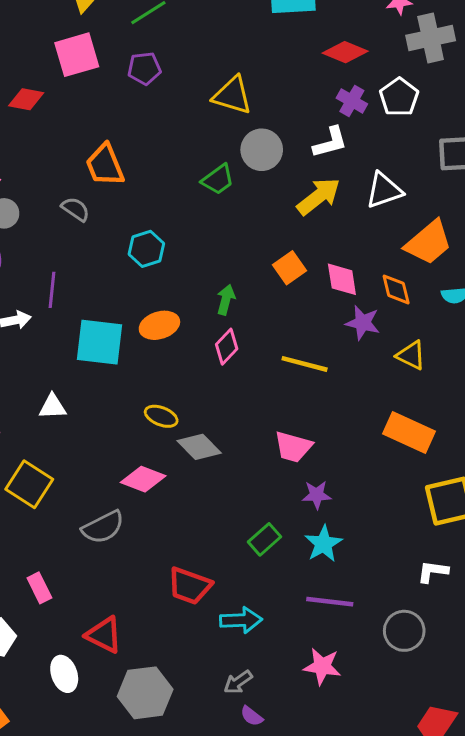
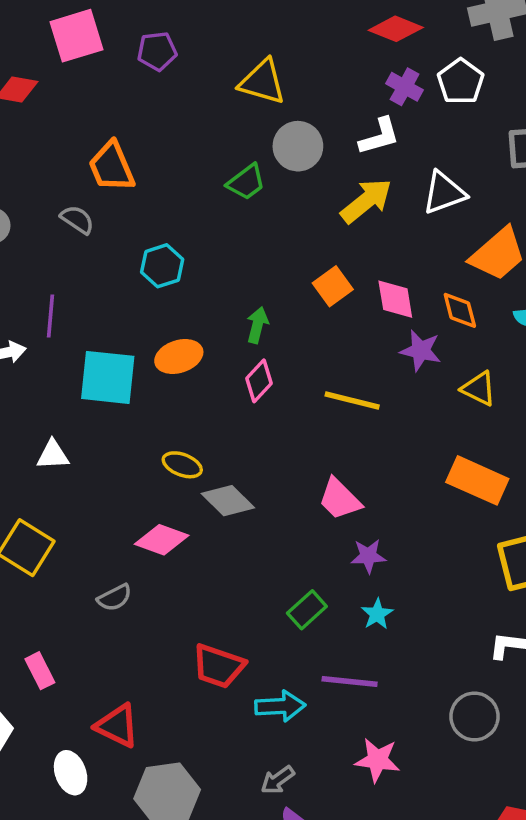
pink trapezoid: (293, 447) -> (340, 499), turned 30
gray semicircle: (103, 527) -> (115, 598), size x0.7
cyan star: (323, 544) -> (377, 614), size x0.7
purple line: (330, 602) -> (350, 682), moved

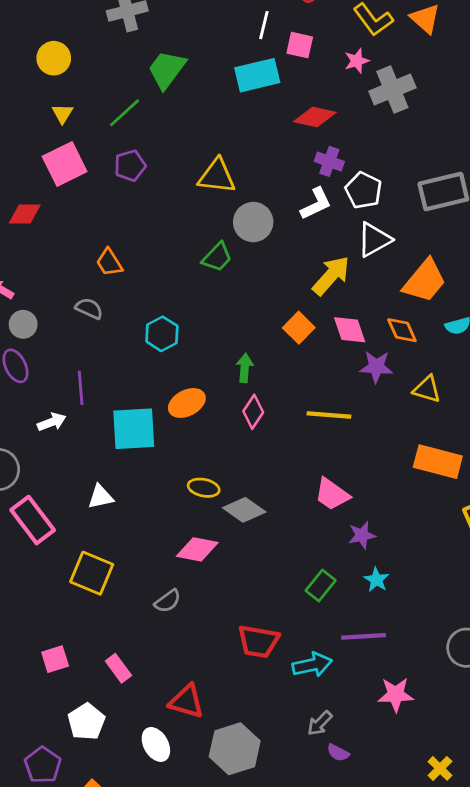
white pentagon: (461, 82) -> (363, 190), moved
orange trapezoid: (112, 167) -> (109, 262), size x0.7
yellow arrow: (366, 201) -> (331, 276), moved

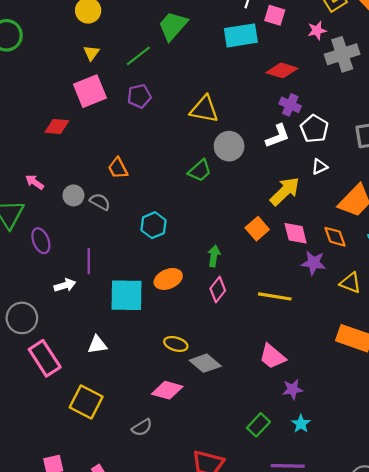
white triangle: (374, 240) -> (319, 167), size x0.6
gray circle: (23, 324) -> (73, 195), moved

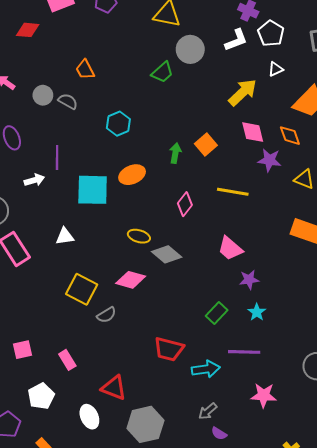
orange square: (257, 229) -> (206, 144), moved
pink diamond: (218, 290) -> (185, 204), moved
yellow square: (86, 402) -> (82, 289), moved

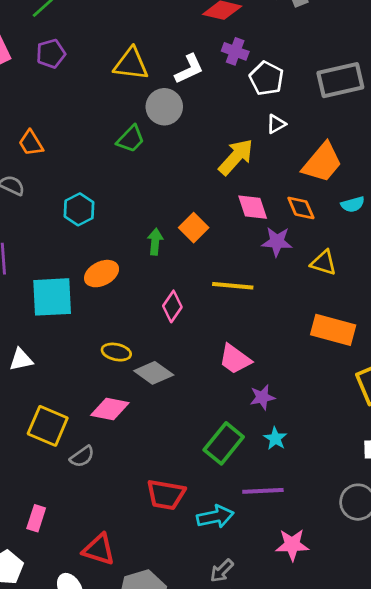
white L-shape: (236, 40) -> (189, 69), moved
green rectangle: (217, 313) -> (224, 443), size x1.4
pink rectangle: (67, 360) -> (36, 518), turned 54

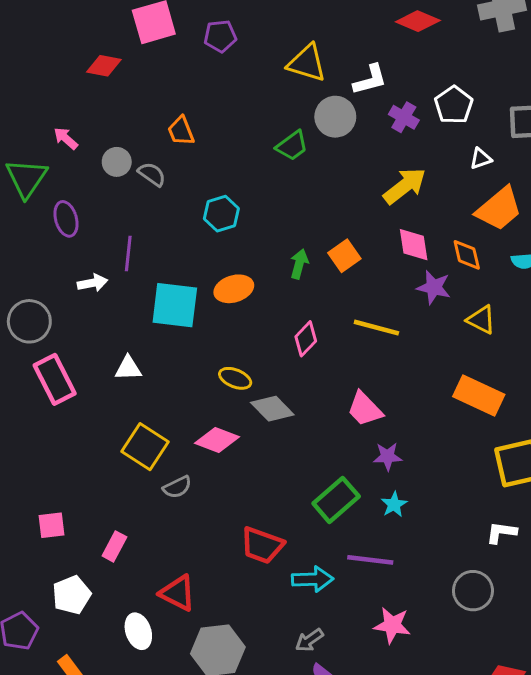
purple cross: (235, 51) -> (404, 117), moved
white triangle: (276, 124) -> (481, 159), moved

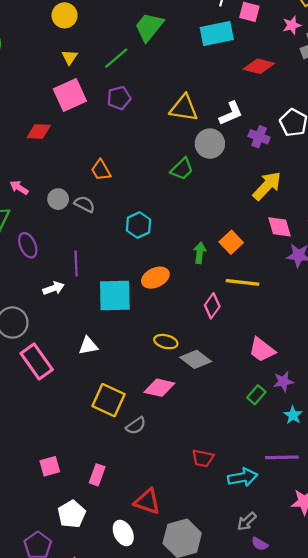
yellow line: (376, 328) -> (243, 282), moved
green rectangle: (336, 500) -> (256, 395), moved, size x0.6
red trapezoid: (262, 545) -> (203, 458), size x0.7

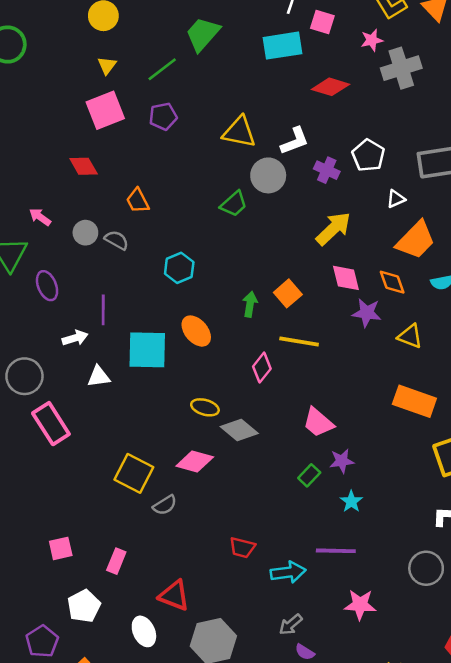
red diamond: (39, 132) -> (84, 166), moved, turned 55
orange ellipse: (155, 278) -> (196, 331), turned 72
white triangle: (88, 346) -> (99, 377), moved

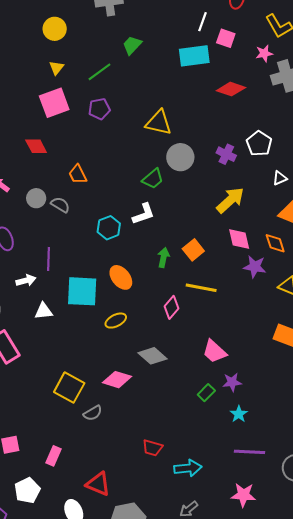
green trapezoid: (203, 34) -> (132, 45), size x0.7
white L-shape: (295, 141) -> (144, 214), moved
yellow ellipse: (205, 407) -> (116, 321), moved, turned -45
purple line: (336, 551) -> (250, 452), moved

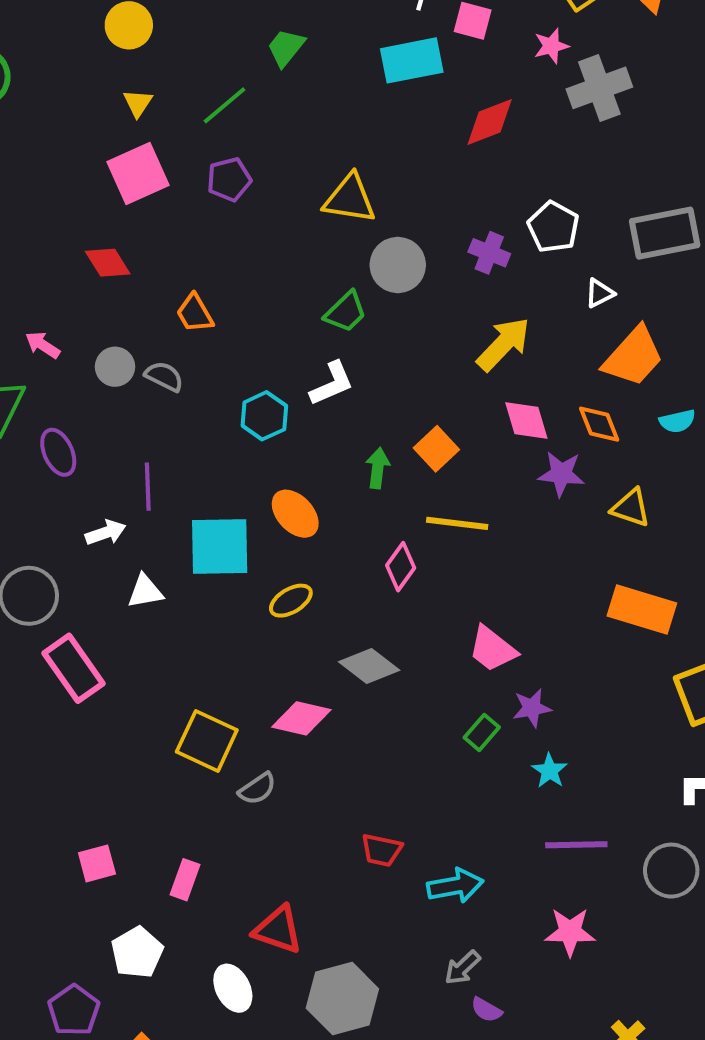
red diamond: (231, 89) -> (490, 122), turned -36

